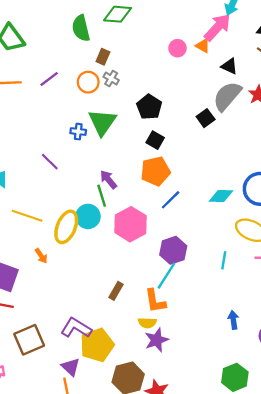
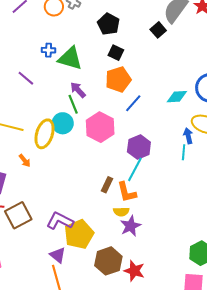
green triangle: (102, 122) -> (70, 58), moved, turned -44
brown rectangle: (116, 291) -> (107, 185), moved
blue arrow: (233, 320) -> (188, 136), moved
brown square: (29, 340) -> (18, 215), moved

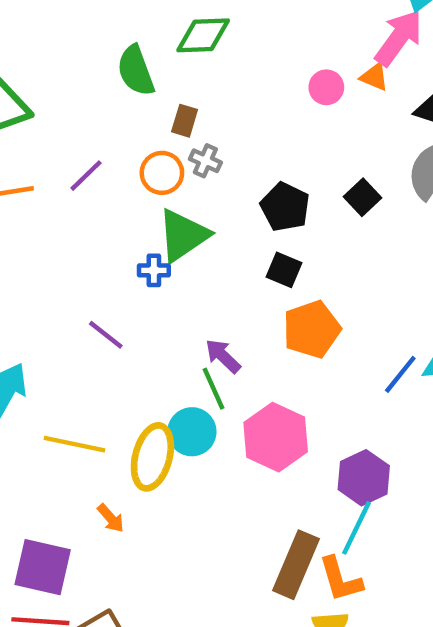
black square: (158, 30) -> (362, 197), moved
black square: (116, 53) -> (284, 270), moved
green triangle: (70, 58) -> (183, 235), moved, turned -48
blue line: (133, 103) -> (400, 374), moved
brown rectangle: (107, 185) -> (296, 565), size x1.8

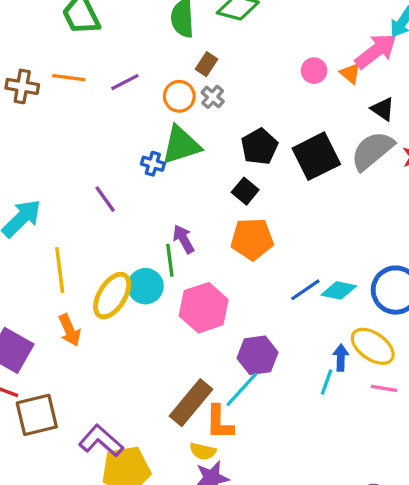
black square: (362, 197) -> (316, 156), size x1.8
yellow line: (75, 444) -> (60, 270), turned 54
orange arrow: (111, 518) -> (70, 330), size x1.4

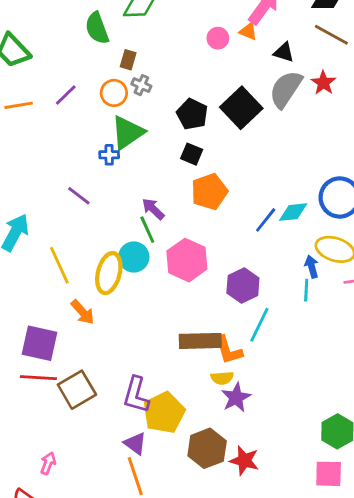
cyan line: (242, 389) -> (259, 325), moved
brown rectangle: (191, 403) -> (200, 341), turned 66
purple L-shape: (101, 441) -> (136, 395), turned -99

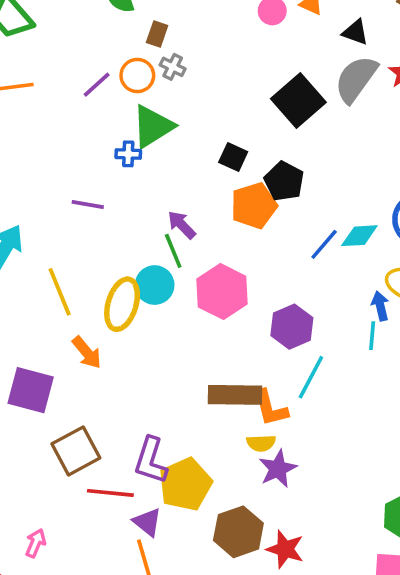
purple line: (66, 95) -> (97, 85), moved
black pentagon: (192, 114) -> (284, 181), moved
purple line: (79, 196) -> (88, 204), turned -30
red line: (38, 378) -> (110, 493), moved

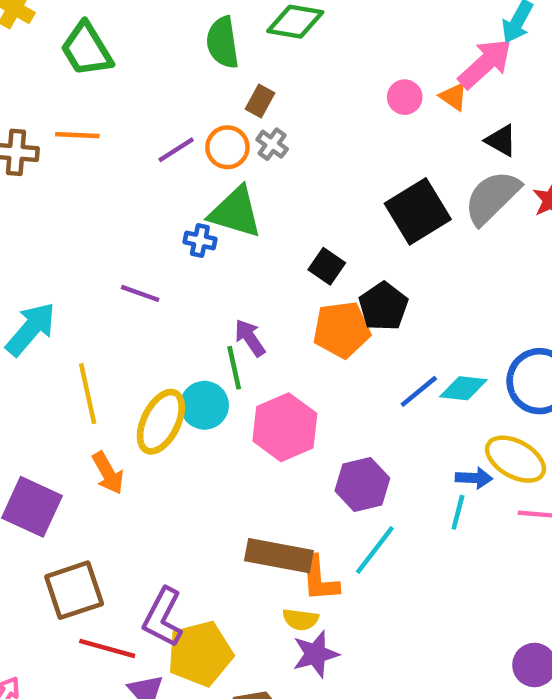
green triangle: (153, 126) -> (236, 212), turned 39
blue arrow: (380, 306) -> (474, 478), turned 96

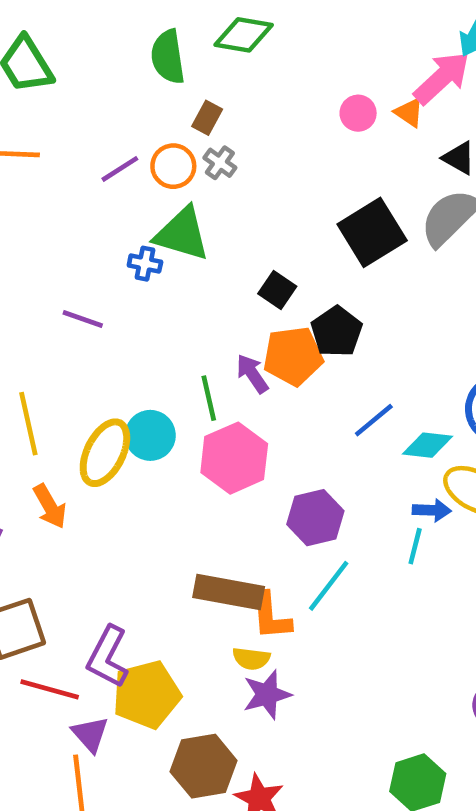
purple arrow: (250, 338) -> (252, 374), moved
green line: (234, 368) -> (209, 398), moved
cyan diamond: (463, 388) -> (427, 445), moved

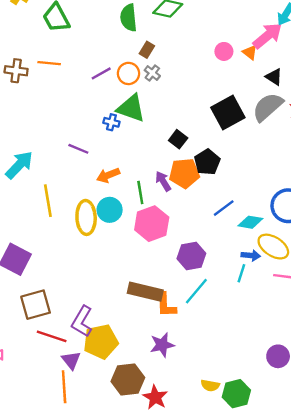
yellow ellipse: (105, 453) -> (86, 217), turned -32
orange arrow: (50, 506) -> (108, 175), moved, turned 95
yellow semicircle: (251, 659) -> (210, 385), moved

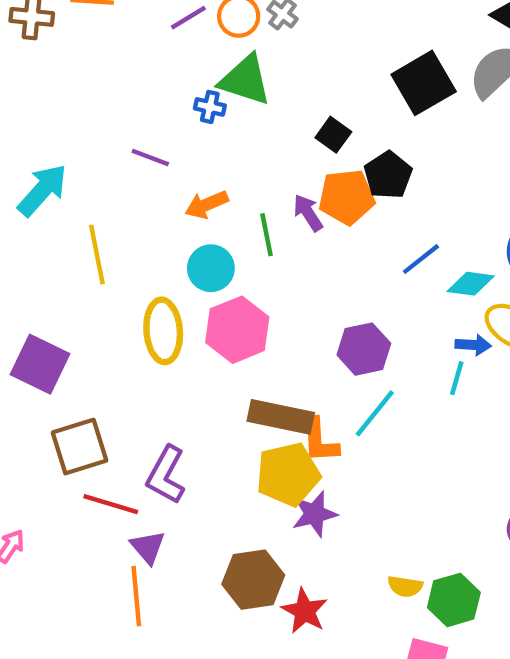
yellow ellipse: (86, 217) -> (163, 331), moved
pink hexagon: (152, 224) -> (237, 330), moved
yellow pentagon: (101, 342) -> (288, 474), moved

